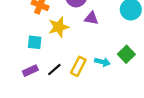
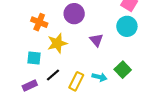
purple triangle: (91, 18) -> (96, 40), moved, turned 40
black line: (54, 70) -> (53, 75), moved

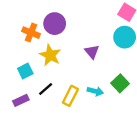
purple circle: (74, 14) -> (55, 24), moved
yellow star: (57, 43) -> (50, 55), turned -30
cyan square: (34, 58) -> (25, 71), turned -32

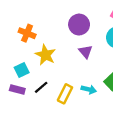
purple circle: (55, 24) -> (79, 25), moved
purple rectangle: (21, 100) -> (17, 89), moved, turned 40

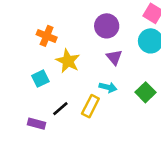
black line: (41, 87) -> (60, 109), moved
purple rectangle: (17, 89) -> (37, 124), moved
cyan arrow: (89, 89) -> (108, 87), moved

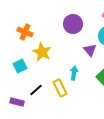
purple triangle: (114, 57) -> (90, 50), moved
cyan arrow: (108, 87) -> (74, 73), turned -96
yellow rectangle: (90, 106) -> (60, 88), turned -54

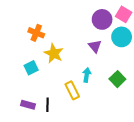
purple circle: (73, 24) -> (102, 19), moved
purple triangle: (90, 50) -> (95, 46), moved
black line: (36, 90) -> (48, 105), moved, turned -48

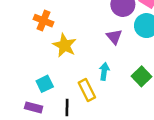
cyan square: (31, 68) -> (45, 84), moved
black line: (48, 105) -> (67, 107), moved

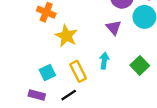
yellow rectangle: (87, 90) -> (78, 71), moved
black line: (67, 107) -> (69, 95), turned 56

